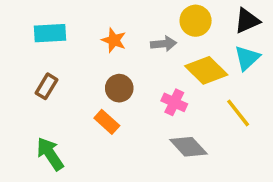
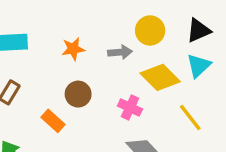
orange star: (114, 40) -> (73, 49), turned -30
orange rectangle: (107, 122) -> (53, 121), moved

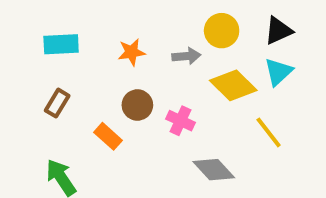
pink cross: (130, 107) -> (180, 121), moved

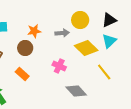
brown circle: (137, 105) -> (25, 48), moved

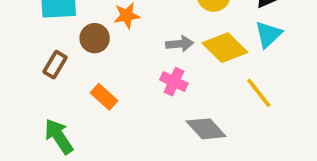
gray arrow: (62, 33) -> (180, 44), moved
brown circle: (25, 48) -> (95, 38), moved

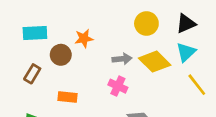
yellow line: (259, 93) -> (197, 85), moved
orange rectangle: (104, 97) -> (68, 97), turned -36

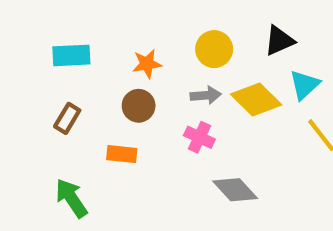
yellow circle: (146, 23) -> (214, 49), moved
black triangle: (186, 23) -> (279, 41), moved
brown circle: (61, 55) -> (139, 106), moved

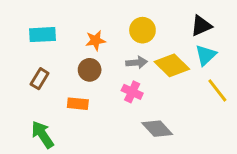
black triangle: (279, 41) -> (201, 26), moved

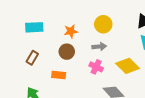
yellow diamond: (172, 65) -> (128, 66), moved

